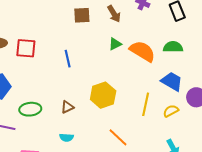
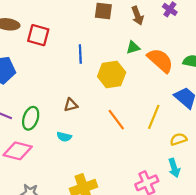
yellow hexagon: (103, 95) -> (112, 74), moved
green ellipse: (30, 109) -> (31, 118), moved, turned -75
yellow semicircle: (171, 111) -> (178, 139), moved
orange line: (118, 137) -> (116, 120), moved

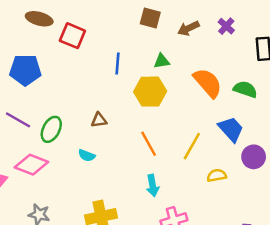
brown arrow: (137, 16) -> (188, 28), turned 78
green triangle: (133, 48) -> (162, 61), moved
cyan arrow: (174, 168) -> (153, 186), moved

